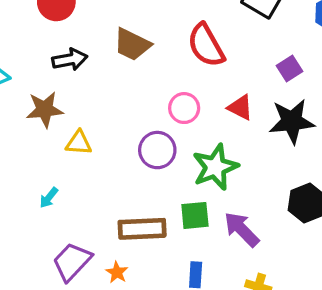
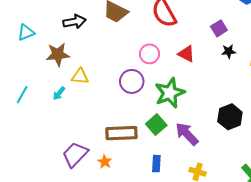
black star: (292, 121) -> (229, 51), moved, size x0.5
cyan arrow: (49, 198) -> (59, 93), moved
green square: (195, 215) -> (156, 125), turned -36

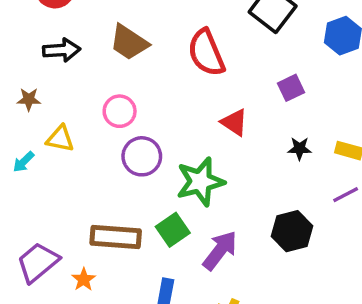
black star: (229, 51) -> (300, 148), moved
brown star: (58, 54) -> (29, 99), size x0.6
pink circle: (149, 54) -> (120, 111), moved
purple arrow: (187, 134) -> (220, 250), turned 75

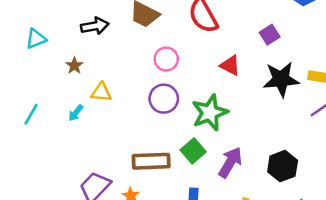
brown star: (29, 99) -> (74, 66), turned -30
pink circle: (120, 111) -> (166, 59), moved
black star: (300, 148) -> (281, 79), size x2.0
black hexagon: (292, 231) -> (283, 166), moved

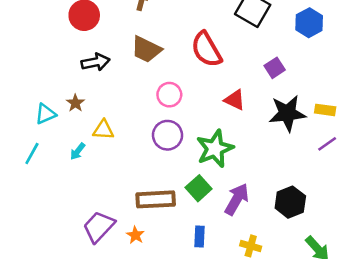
cyan triangle: (36, 39) -> (46, 114), moved

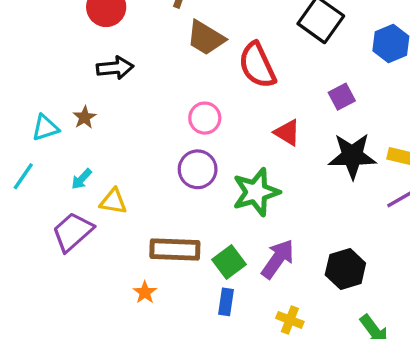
brown trapezoid: (146, 49) -> (206, 38), moved
yellow triangle: (103, 130) -> (113, 201), moved
green square: (199, 188) -> (229, 262), moved
purple trapezoid: (99, 227) -> (73, 232), moved

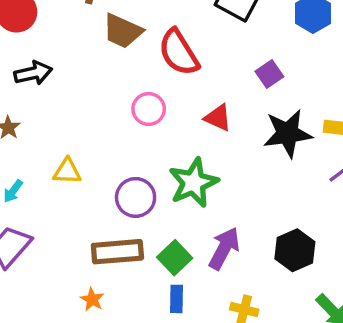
pink circle: (205, 118) -> (149, 109), moved
purple circle: (198, 169) -> (136, 197), moved
yellow triangle: (113, 201) -> (67, 171), moved

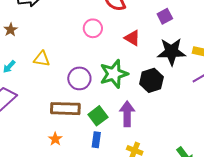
purple arrow: (224, 248) -> (127, 114), turned -35
black hexagon: (295, 250) -> (151, 80), moved
orange star: (92, 299) -> (55, 139), moved

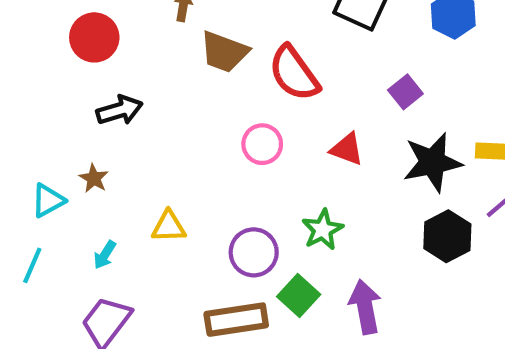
green star: (114, 74) -> (323, 230), size x0.7
black hexagon: (151, 80) -> (447, 236), moved
green square: (98, 116) -> (299, 296), moved

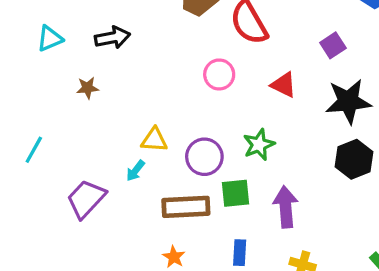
brown star: (94, 178) -> (88, 88), turned 30
cyan triangle: (48, 200) -> (50, 39), moved
yellow triangle: (169, 226) -> (154, 140), moved
cyan arrow: (105, 255) -> (135, 171), moved
green square: (299, 296) -> (236, 193), turned 36

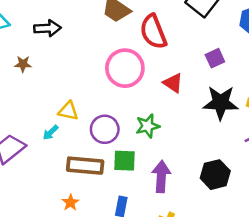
pink circle: (219, 74) -> (125, 68), size x1.6
black hexagon: (354, 159) -> (215, 175), moved

